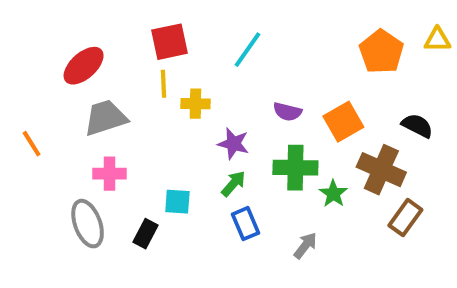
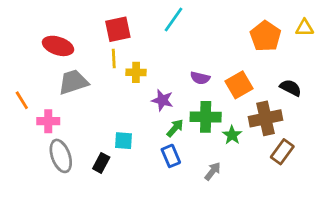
cyan line: (247, 50) -> (174, 19), moved
red ellipse: (84, 66) -> (58, 46), turned 60
brown cross: (381, 170) -> (265, 118), turned -36
pink cross: (110, 174) -> (48, 121), moved
green arrow: (233, 184) -> (175, 128), moved

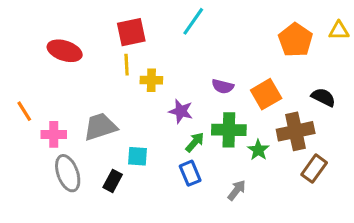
gray trapezoid: (73, 82) -> (100, 127), moved

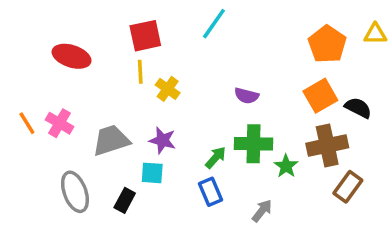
yellow cross: (151, 80) -> (168, 89), turned 35
orange square: (266, 94) -> (320, 96), moved
purple star: (181, 111) -> (162, 140), moved
pink cross: (54, 134) -> (60, 123), moved, turned 30

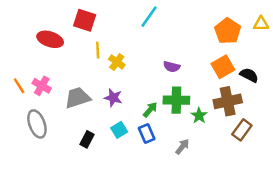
red square: (145, 36) -> (85, 20), moved, turned 30
cyan square: (152, 173) -> (119, 130), moved, turned -35
gray ellipse: (75, 192) -> (37, 124), moved

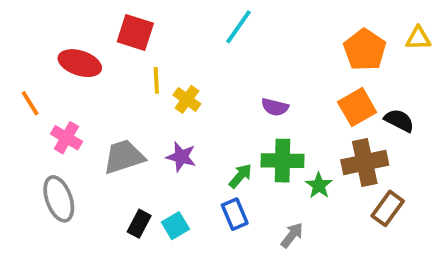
orange line: (19, 86) -> (30, 103), moved
cyan square: (119, 130) -> (175, 226), moved

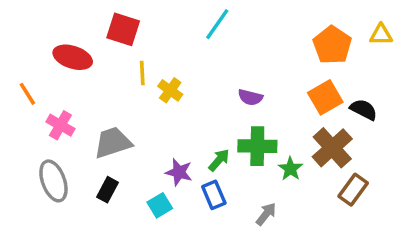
purple star: (181, 157) -> (179, 172), moved
brown cross: (365, 163) -> (332, 148), turned -30
black rectangle: (139, 224) -> (107, 190), moved

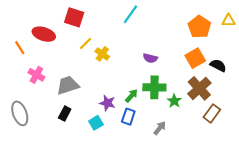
yellow line: (142, 73) -> (86, 43), turned 48
orange line: (27, 94) -> (20, 48), moved
gray ellipse: (53, 181) -> (20, 113), moved
blue rectangle: (214, 195) -> (128, 117), turned 42

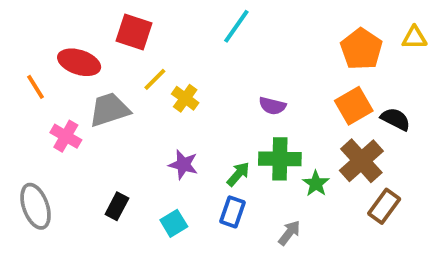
gray trapezoid: (68, 85) -> (109, 110), moved
purple star: (107, 103) -> (183, 165), moved

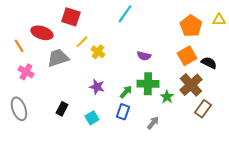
pink cross: (66, 136) -> (26, 72), moved

